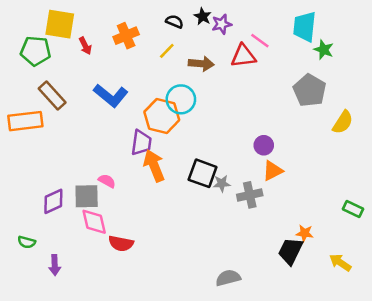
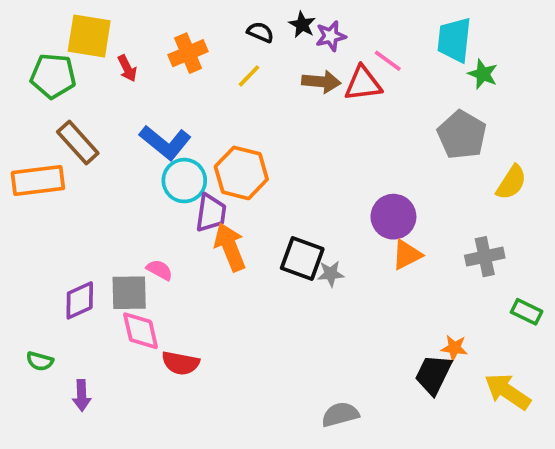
brown arrow: (201, 64) -> (321, 82), moved
cyan circle: (181, 99) -> (184, 181), moved
purple circle: (264, 145) -> (393, 217), size x1.5
gray cross: (250, 195) -> (485, 257), moved
yellow arrow: (340, 263) -> (508, 392), size x1.4

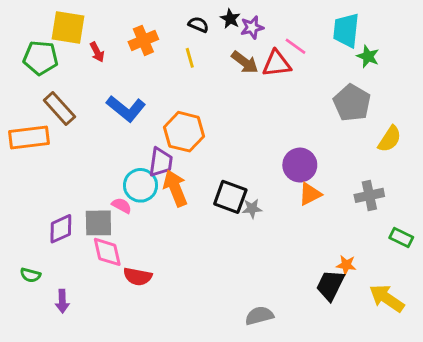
yellow line: (249, 76) -> (190, 58), turned -60
brown arrow: (321, 82) -> (245, 62), turned 32
cyan circle: (184, 181) -> (140, 185), moved

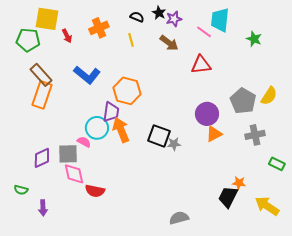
cyan trapezoid: (346, 30) -> (220, 20), moved
red triangle: (277, 64) -> (201, 65), moved
gray pentagon: (352, 103) -> (243, 101), moved
orange rectangle: (29, 138) -> (42, 95), moved, turned -64

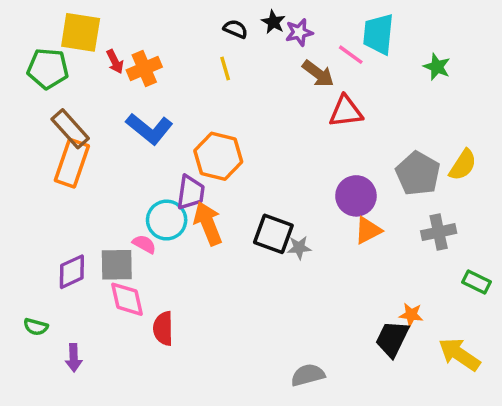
orange cross: (99, 28) -> (144, 69), moved
brown arrow: (169, 43) -> (318, 74), moved
red semicircle: (95, 191) -> (163, 328), turned 78

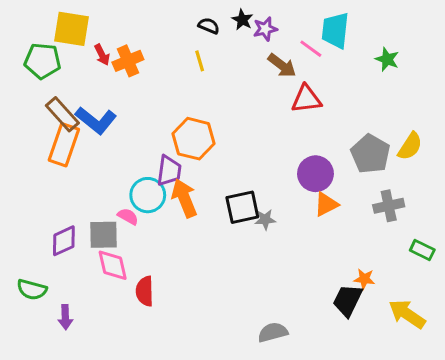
blue L-shape: (149, 129) -> (96, 120), moved
black square: (273, 234) -> (242, 207), turned -32
green semicircle: (36, 327) -> (32, 290), size x1.4

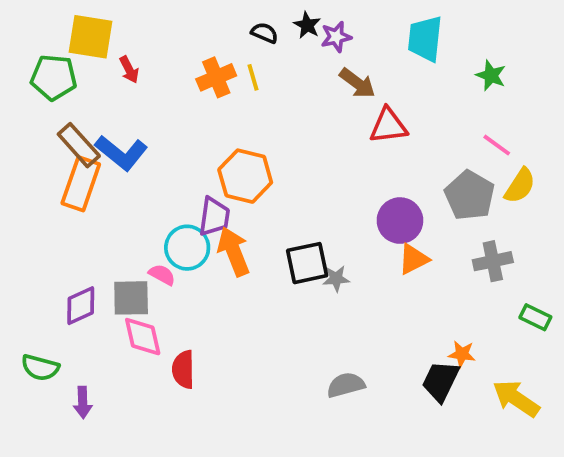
pink line: (311, 49) -> (497, 145), moved
orange cross: (128, 61) -> (216, 77), moved
gray semicircle: (273, 332) -> (346, 385), moved

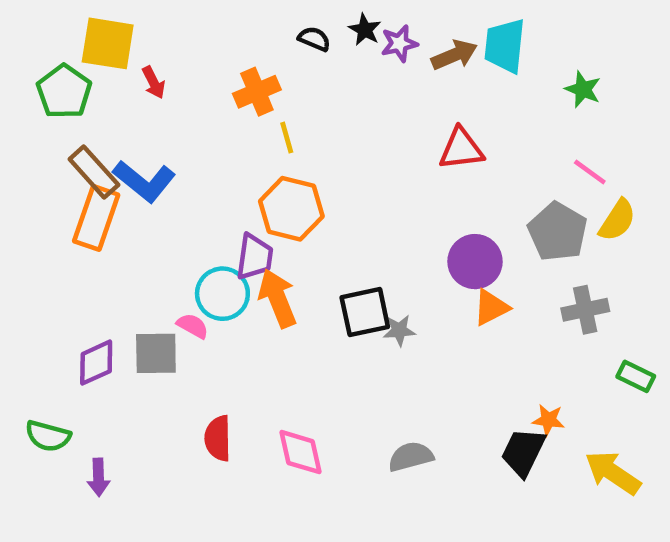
green pentagon: (54, 77) -> (64, 92), turned 30
yellow line: (253, 77) -> (287, 138), moved
brown arrow: (357, 83) -> (454, 55), moved, turned -60
pink diamond: (143, 337) -> (301, 452), moved

